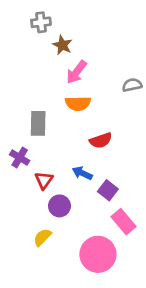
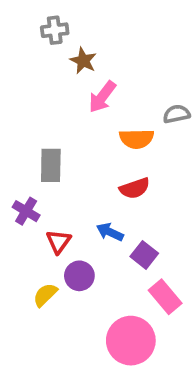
orange semicircle: (78, 103) -> (137, 139), moved
yellow semicircle: (42, 237) -> (45, 295), moved

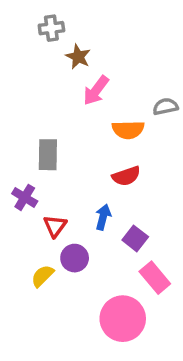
blue arrow: (110, 232) -> (103, 217), turned 80

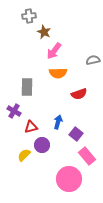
orange semicircle: (128, 130) -> (58, 73), moved
red semicircle: (126, 176) -> (79, 94), moved
red triangle: (55, 226) -> (31, 127), turned 40

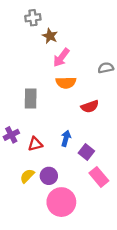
purple cross: (14, 111) -> (11, 135), moved, turned 32
purple circle: (42, 145) -> (49, 176), moved
pink circle: (69, 179) -> (61, 202), moved

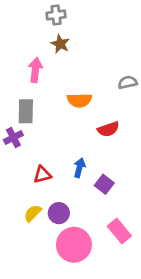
gray cross: (33, 18) -> (56, 15), moved
pink arrow: (61, 58) -> (35, 70), moved, turned 150
gray rectangle: (31, 99) -> (26, 111), moved
purple cross: (11, 135) -> (13, 137), moved
pink rectangle: (99, 177) -> (119, 231), moved

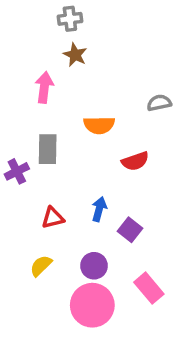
gray rectangle: (26, 111) -> (48, 149), moved
purple circle: (59, 213) -> (94, 266), moved

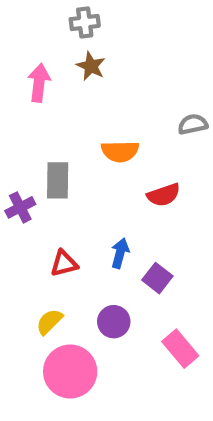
pink arrow: (44, 87) -> (39, 83), moved
pink circle: (92, 305) -> (70, 372), moved

